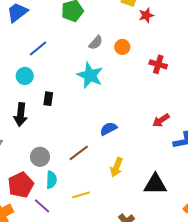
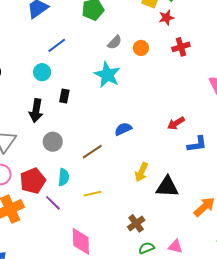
red cross: (158, 64) -> (181, 47), moved, turned -36
gray circle: (40, 157) -> (53, 142), moved
yellow arrow: (116, 167) -> (141, 172), moved

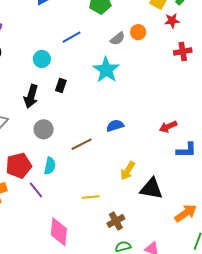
blue line: (57, 45) -> (72, 37), moved
orange circle: (141, 48) -> (138, 32), moved
yellow line: (92, 194) -> (91, 197), moved

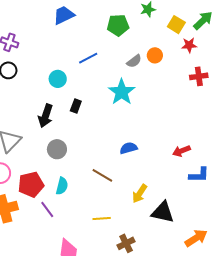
brown line: (82, 144) -> (102, 175), moved, turned 55

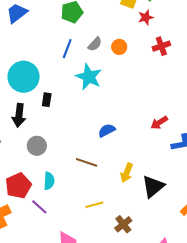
orange circle: (155, 55) -> (119, 47), moved
blue line: (88, 58) -> (67, 49), moved, turned -30
cyan circle: (58, 79) -> (24, 77), size x1.8
black triangle: (163, 212) -> (153, 186), turned -40

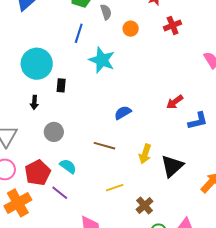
gray semicircle: (95, 44) -> (106, 12), moved, turned -56
black arrow: (19, 115) -> (34, 102), size x0.6
cyan semicircle: (49, 181) -> (68, 166), turned -54

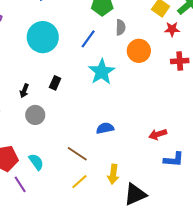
orange circle: (131, 29) -> (139, 51), size x1.5
cyan circle: (37, 64) -> (43, 37), moved
gray circle: (54, 132) -> (35, 115), moved
yellow arrow: (145, 154) -> (113, 174), turned -30
yellow line: (115, 188) -> (79, 182), moved, turned -42

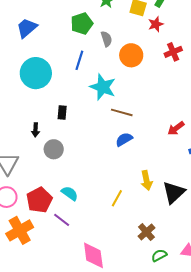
brown line: (77, 154) -> (122, 112), moved

